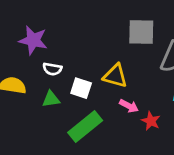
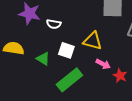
white semicircle: (52, 69) -> (54, 24), moved
green triangle: (51, 99) -> (43, 59), turned 40

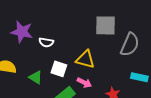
pink arrow: (103, 64) -> (84, 83), moved

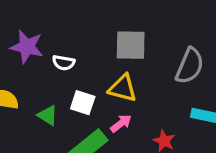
gray square: (105, 25) -> (131, 45), moved
pink arrow: (84, 83) -> (121, 123), turned -64

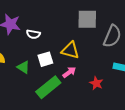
gray square: (131, 45) -> (87, 19), moved
white square: (83, 103) -> (45, 59), turned -35

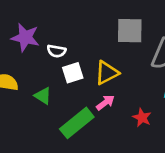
yellow triangle: (70, 50) -> (107, 73), turned -42
white square: (45, 59) -> (73, 73), moved

